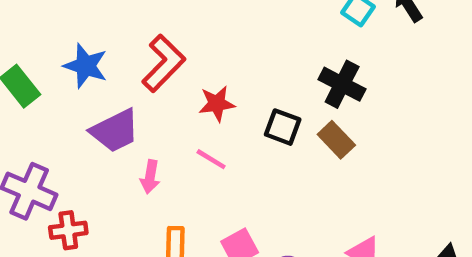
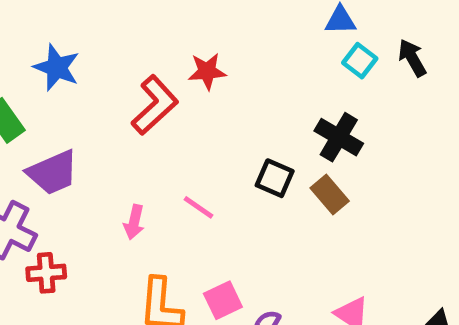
blue star: (86, 66) -> (57, 68), moved
red star: (217, 104) -> (207, 71), moved
purple trapezoid: (115, 131) -> (53, 173), moved

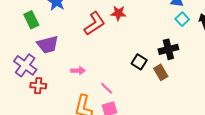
black cross: (339, 137) -> (168, 49), turned 36
pink line: (198, 207) -> (107, 88), moved
pink arrow: (134, 222) -> (78, 71), turned -112

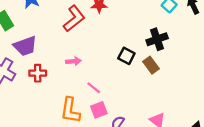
pink arrow: (78, 71) -> (73, 61), moved
red cross: (38, 86) -> (38, 73), moved

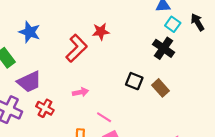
black cross: (157, 39) -> (163, 48), moved, turned -30
red cross: (38, 73) -> (45, 108), turned 35

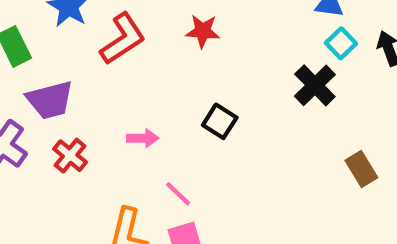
red L-shape: (77, 48) -> (123, 39), moved
black square: (134, 81) -> (220, 121), moved
brown rectangle: (161, 88) -> (361, 169), moved

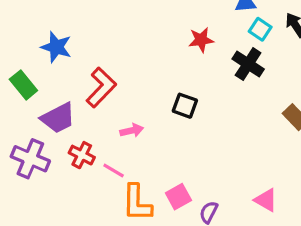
red star: (203, 31) -> (201, 40), moved
red L-shape: (123, 39) -> (101, 87), moved
pink line: (178, 194) -> (114, 171), moved

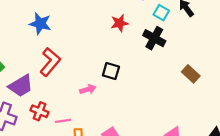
blue star: (56, 47) -> (40, 24), moved
pink arrow: (132, 130) -> (88, 89), moved
pink line: (114, 171) -> (63, 121), turned -35

